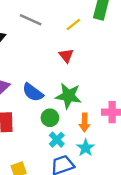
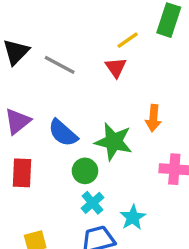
gray line: (31, 20) -> (60, 65), moved
red triangle: (66, 56) -> (116, 67), moved
orange arrow: (84, 122) -> (153, 118), moved

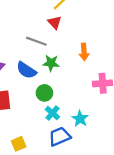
gray line: (60, 65) -> (36, 41), moved
green star: (114, 142) -> (51, 63), moved, size x0.7

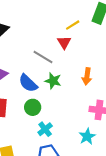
green circle: (44, 93) -> (33, 107), moved
cyan star: (80, 119) -> (87, 136), moved

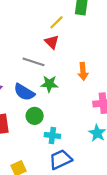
cyan cross: (45, 129) -> (52, 135), turned -32

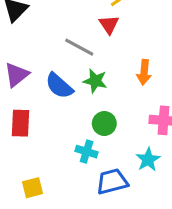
green circle: (35, 116) -> (104, 124), moved
blue trapezoid: (61, 159) -> (112, 182), moved

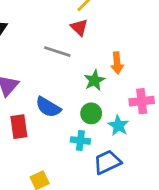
green star: (95, 81) -> (94, 80), moved, turned -30
blue semicircle: (59, 86) -> (48, 107), moved
cyan star: (148, 160) -> (118, 125), moved

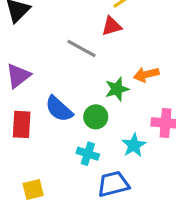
red triangle: (79, 27) -> (111, 26), turned 48
orange arrow: (117, 63) -> (146, 74), turned 70
green circle: (91, 113) -> (96, 117), moved

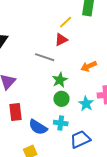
green star: (117, 89) -> (60, 80), moved
blue semicircle: (59, 109) -> (38, 127), moved
cyan star: (134, 145) -> (86, 104), moved

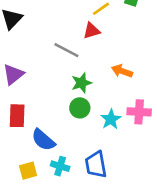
orange arrow: (89, 66) -> (122, 71), turned 35
cyan cross: (61, 123) -> (60, 166), moved
blue trapezoid: (80, 139) -> (96, 165), turned -85

